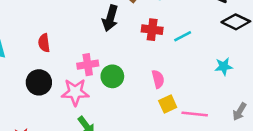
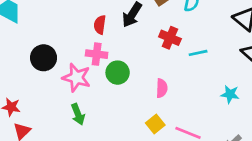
red semicircle: (44, 43) -> (100, 25), moved
yellow square: (168, 104) -> (155, 124), moved, turned -30

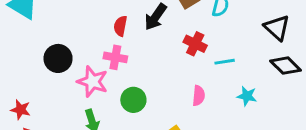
green circle: (118, 73) -> (133, 100), moved
pink semicircle: (162, 88) -> (199, 96), moved
cyan star: (230, 94) -> (247, 96), moved

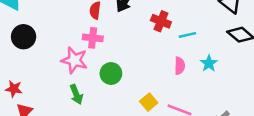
black circle: (58, 58) -> (24, 37), moved
pink semicircle: (199, 96) -> (180, 66), moved
cyan star: (247, 96) -> (209, 63), turned 30

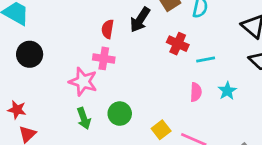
green circle: (111, 74) -> (120, 114), moved

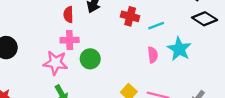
cyan star: (227, 91) -> (179, 49), size x1.5
green circle: (120, 114) -> (90, 59), moved

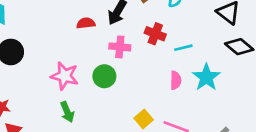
red semicircle: (68, 15) -> (86, 23), turned 77
pink cross: (70, 40) -> (120, 47), moved

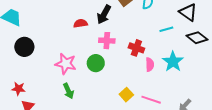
red cross: (155, 34) -> (136, 48), moved
cyan line: (183, 48) -> (166, 29), moved

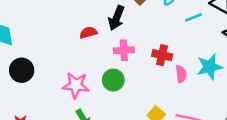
cyan line: (166, 29) -> (193, 17), moved
cyan star: (173, 62) -> (210, 67), turned 30

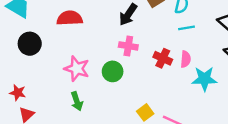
cyan line: (193, 17) -> (187, 28), moved
red semicircle: (88, 33) -> (70, 18), moved, size x1.5
pink semicircle: (181, 74) -> (186, 59), moved

